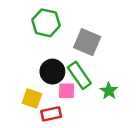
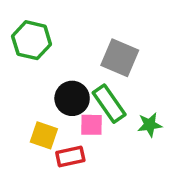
green hexagon: (46, 23) -> (32, 40), moved
green star: (109, 91) -> (150, 125), turned 30

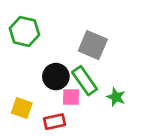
green star: (150, 125) -> (116, 97), turned 30
yellow square: (44, 135) -> (22, 108), moved

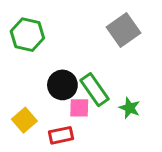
gray square: (93, 45) -> (124, 30), moved, turned 32
yellow square: (22, 108) -> (24, 120), turned 30

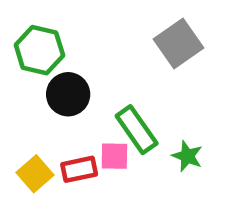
black circle: (62, 85) -> (68, 94), moved
red rectangle: (61, 135) -> (79, 169), moved

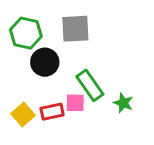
gray square: (178, 44) -> (75, 29), moved, turned 32

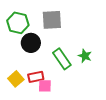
pink square: (75, 103) -> (45, 86), moved
green star: (123, 103) -> (85, 56), moved

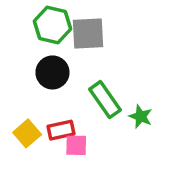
green hexagon: (18, 23) -> (52, 25), moved
green star: (85, 56) -> (141, 116), moved

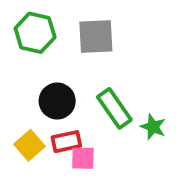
green hexagon: (52, 25) -> (35, 33), moved
black circle: (52, 72) -> (57, 101), moved

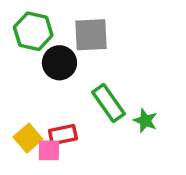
black circle: (57, 101) -> (59, 63), moved
pink square: (83, 158) -> (49, 150), moved

